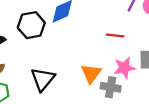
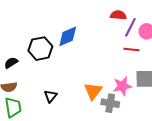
red line: (115, 36) -> (131, 50), moved
black triangle: (43, 79) -> (51, 96), size x0.6

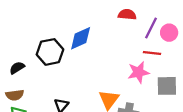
red semicircle: (118, 15) -> (127, 14), moved
pink star: (122, 86) -> (138, 72), moved

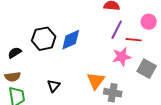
purple line: (151, 28) -> (117, 30), moved
blue diamond: (81, 38) -> (71, 40), moved
gray square: (167, 86) -> (147, 69), turned 30

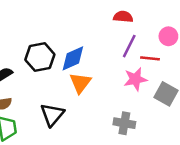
orange triangle: (96, 81) -> (80, 83), moved
black triangle: (54, 86) -> (52, 115), size x1.5

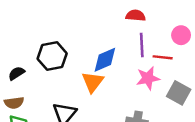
purple line: (129, 46) -> (142, 45), turned -30
blue diamond: (73, 58) -> (105, 60), moved

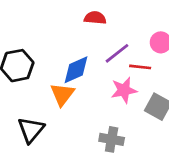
red semicircle: (136, 16) -> (95, 18), moved
purple line: (142, 45) -> (117, 53), turned 55

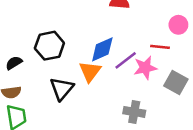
purple line: (117, 53) -> (126, 60), moved
black triangle: (31, 130) -> (62, 89), moved

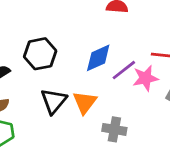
orange triangle: (90, 71) -> (85, 102), moved
gray cross: (134, 112) -> (114, 129), moved

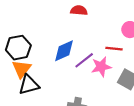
black triangle: (54, 101) -> (29, 85), turned 35
orange triangle: (85, 102) -> (22, 69), moved

